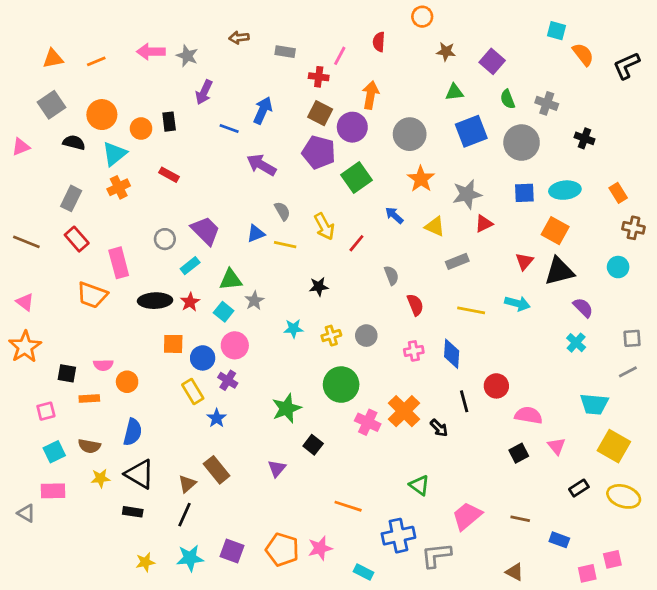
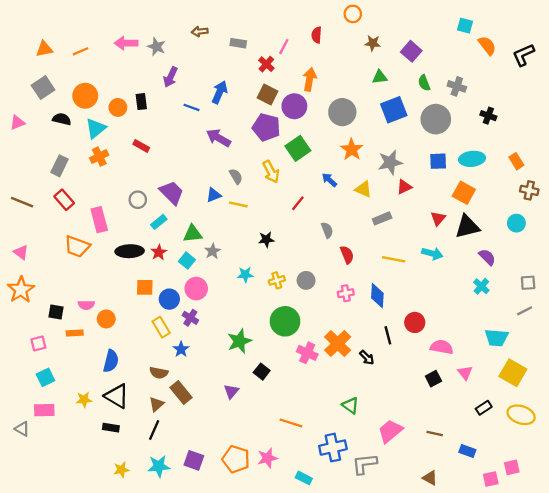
red cross: (319, 77) -> (266, 64), turned 35
yellow arrow: (324, 226) -> (271, 172), moved
brown semicircle: (89, 446) -> (159, 373), moved

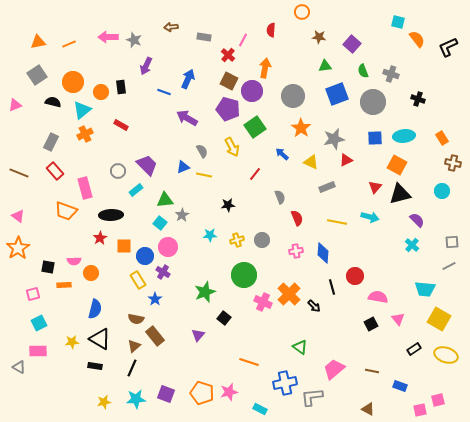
red star: (159, 252) -> (100, 238), moved

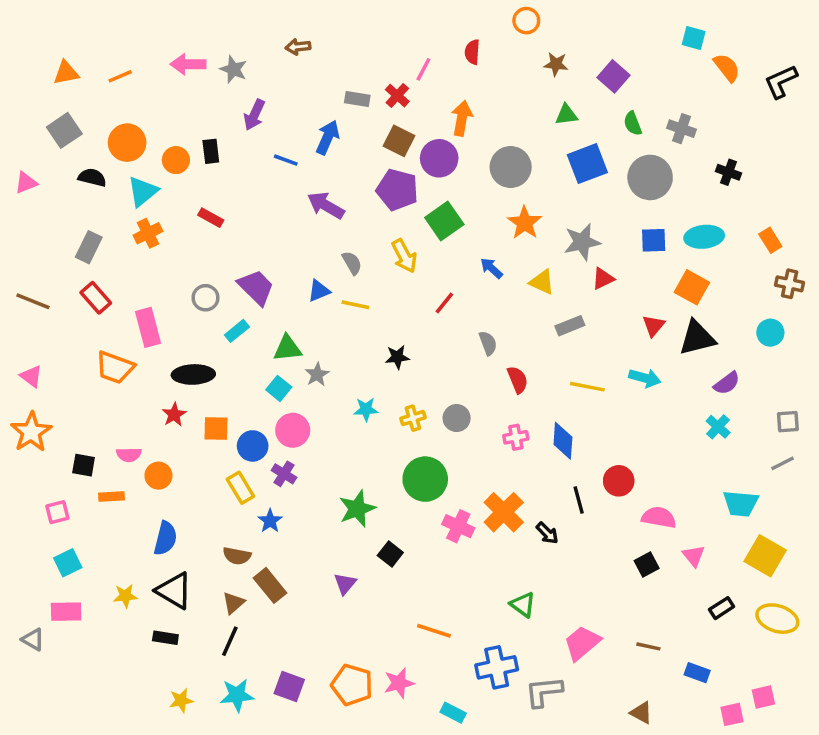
gray rectangle: (204, 37) -> (357, 99), moved
purple semicircle: (417, 220) -> (727, 383), turned 98

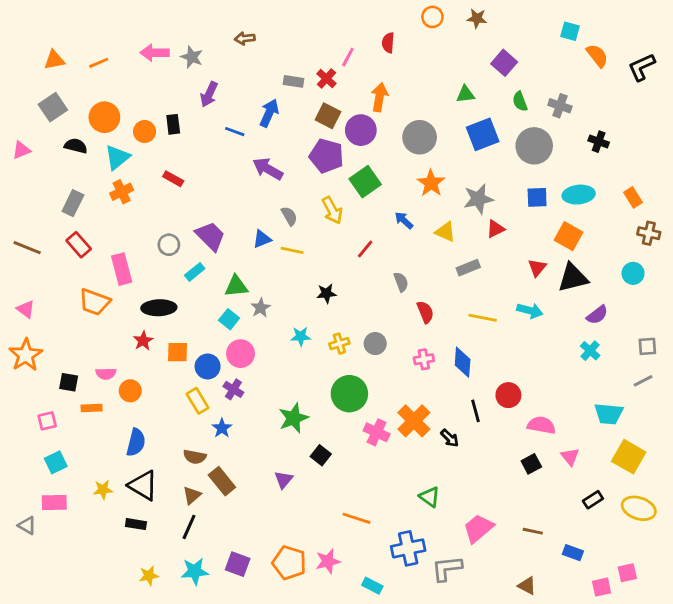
brown star: (556, 64) -> (477, 18), moved

